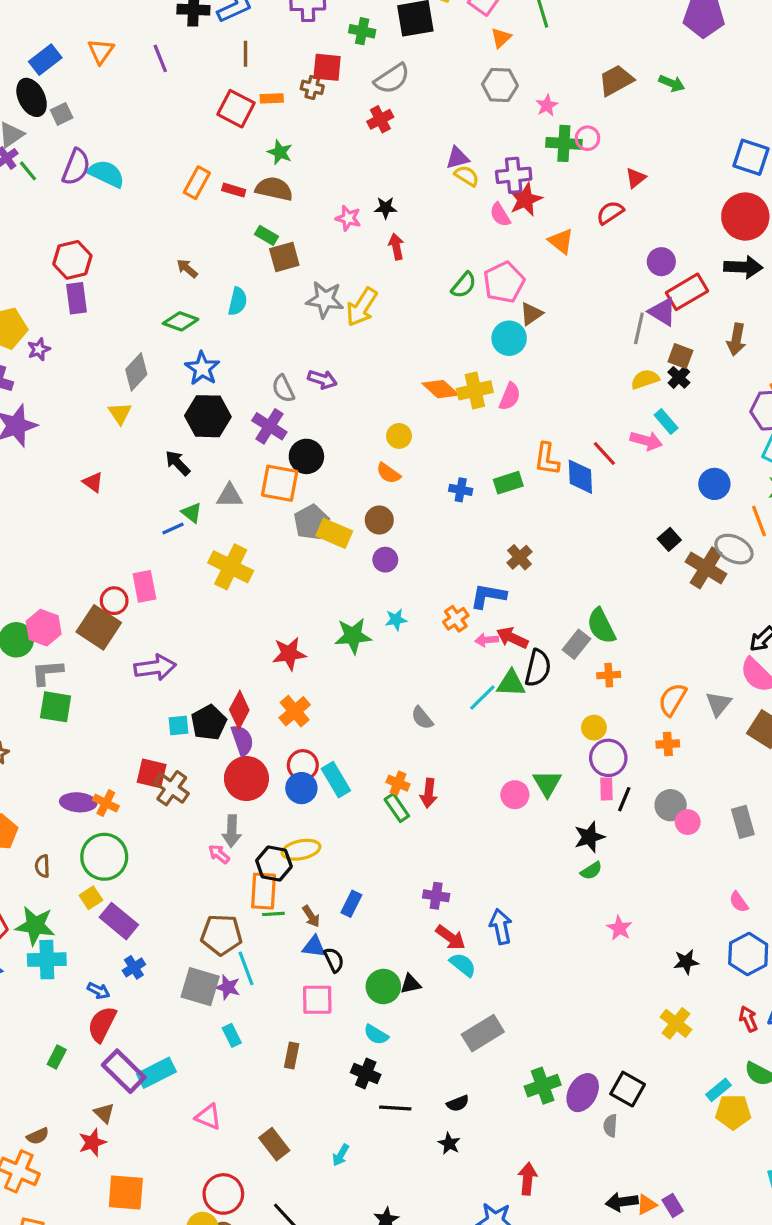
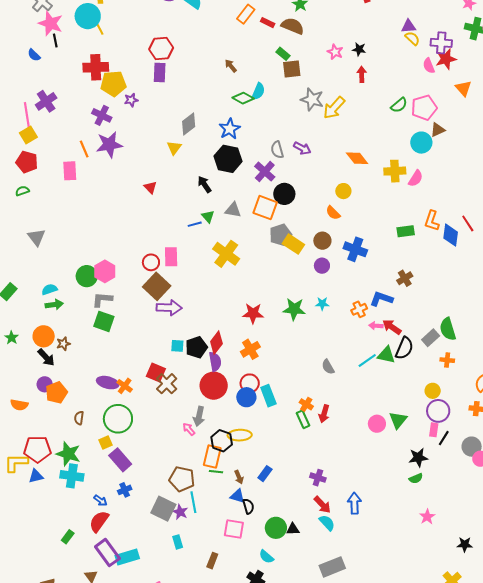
green diamond: (181, 321) -> (243, 98), moved
orange diamond: (441, 389) -> (357, 158), moved
blue cross: (461, 490) -> (355, 249), moved, size x1.6
brown square: (99, 627) -> (157, 286), moved

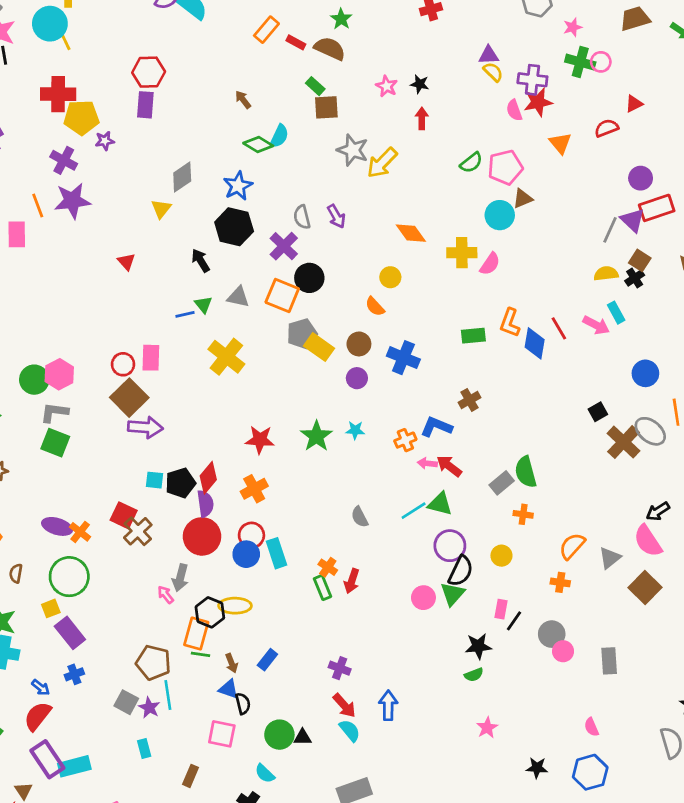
purple arrow: (302, 148) -> (336, 216), turned 30
green star: (294, 309) -> (316, 436), turned 30
black semicircle: (404, 348) -> (461, 571), moved
purple circle: (438, 411) -> (450, 546), moved
gray square: (163, 509) -> (126, 702), size x0.7

